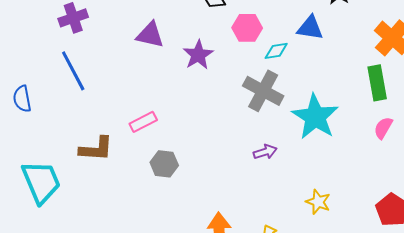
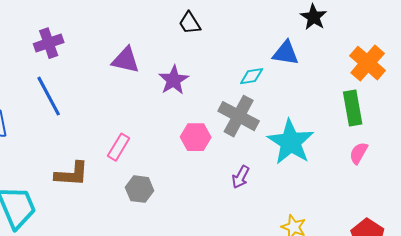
pink hexagon: (247, 28) -> (196, 137), moved
pink rectangle: (143, 122) -> (119, 147), turned -32
purple arrow: (265, 152) -> (241, 177), turned 135

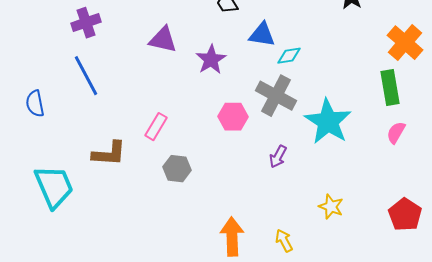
blue triangle: (286, 53) -> (262, 35), moved

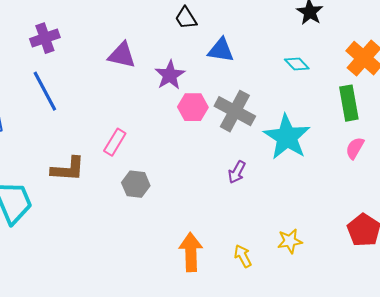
cyan diamond: (289, 56) -> (297, 64), moved, turned 55
pink hexagon: (233, 117) -> (193, 107), moved
yellow star: (331, 207) -> (290, 241), moved, turned -30

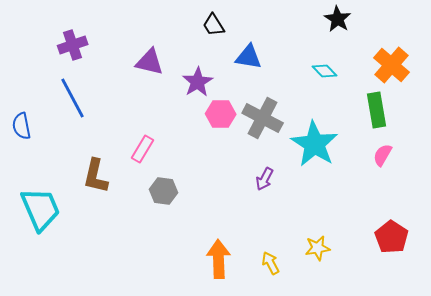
brown L-shape: (68, 169) -> (96, 176), turned 99

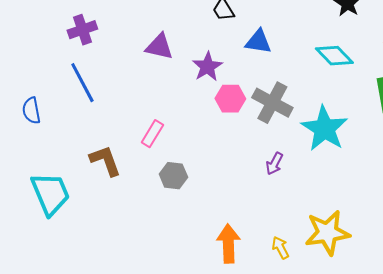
cyan diamond: (325, 71) -> (334, 56), size x1.5
brown L-shape: (96, 176) -> (105, 161), turned 147
yellow star: (318, 248) -> (327, 233), size x1.8

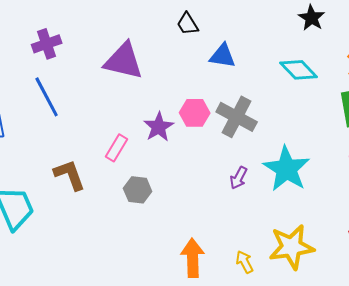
purple triangle: (159, 47) -> (124, 61), size x1.4
purple star: (207, 67) -> (159, 127), moved
cyan star: (324, 129) -> (287, 169), moved

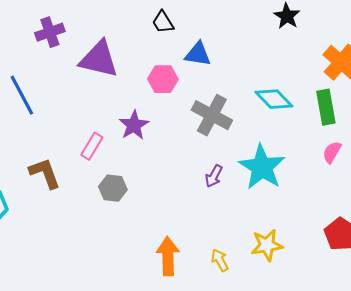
purple cross: (47, 44) -> (50, 32), moved
cyan diamond: (299, 70) -> (274, 99), moved
pink hexagon: (195, 113) -> (163, 79), moved
yellow star: (292, 247) -> (267, 245), size x0.7

